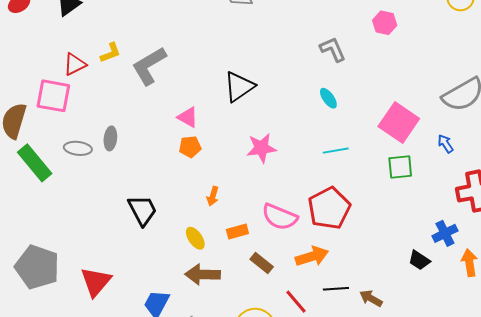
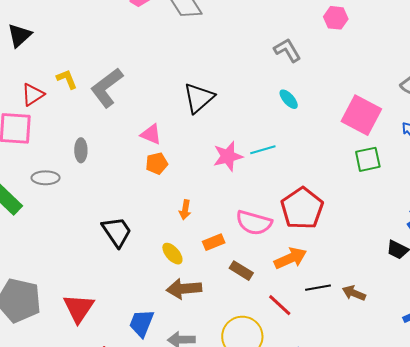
yellow L-shape: (110, 53) -> (67, 79), turned -85
gray ellipse: (110, 138) -> (81, 150), moved
cyan line: (336, 151) -> (263, 150), moved

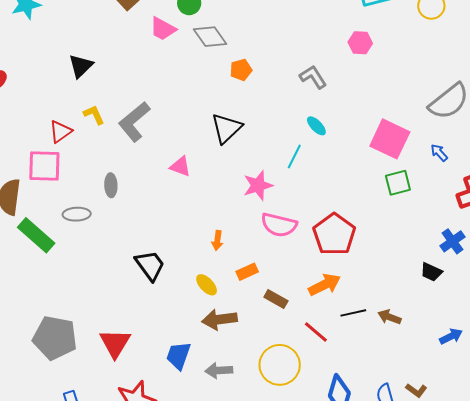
black triangle: (19, 35) -> (81, 66), moved
cyan line: (263, 150) -> (294, 156), moved, turned -45
orange pentagon: (157, 163) -> (241, 70), moved
pink semicircle: (254, 223) -> (279, 225), moved

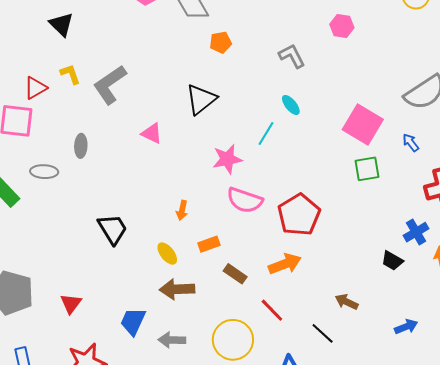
black triangle: (81, 66) -> (61, 24), turned -36
black line: (353, 313) -> (323, 333), moved, turned 50
red triangle: (115, 343) -> (71, 304), size x0.7

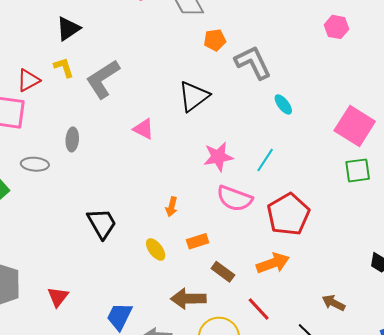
black triangle: (61, 24) -> (68, 29), moved, turned 40
gray L-shape: (292, 56) -> (253, 63), moved, size x1.4
cyan line: (266, 133) -> (265, 160), moved
brown arrow: (177, 289) -> (188, 299), moved

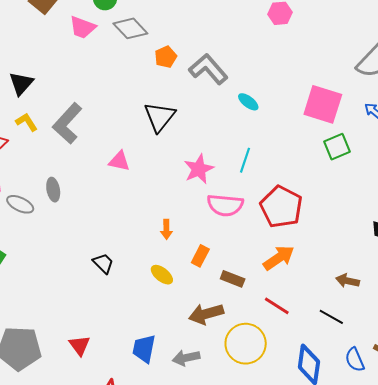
gray ellipse: (35, 164) -> (20, 204), moved, turned 36
black trapezoid: (102, 223) -> (103, 263), size x0.7
orange rectangle: (198, 241) -> (200, 256), turned -30

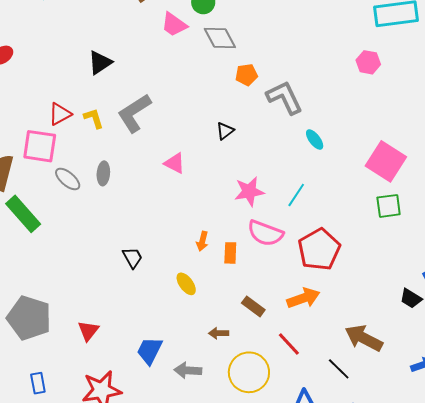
black triangle: (160, 117) -> (225, 131), size x0.6
yellow L-shape: (27, 122) -> (94, 118), moved
orange rectangle: (200, 256) -> (230, 253), moved, turned -40
brown arrow: (348, 281) -> (364, 338), size x1.6
brown arrow: (206, 314) -> (219, 333), size x0.6

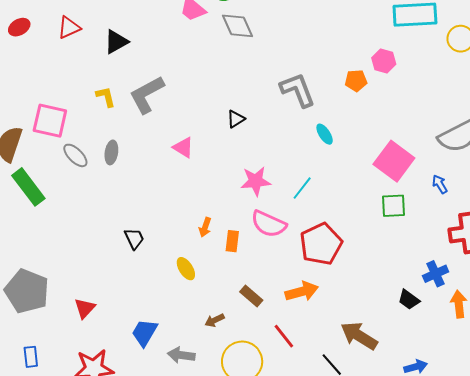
orange pentagon: (246, 75) -> (356, 81), moved
red triangle: (60, 114) -> (69, 27), moved
brown arrow: (219, 333) -> (215, 320), turned -30

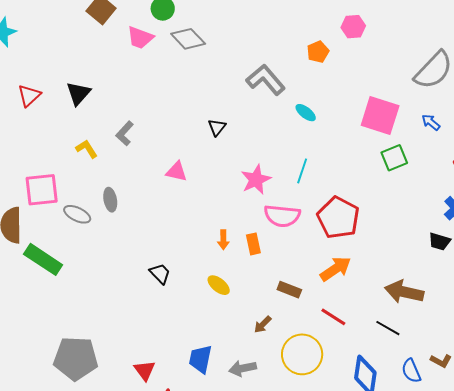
pink hexagon: (384, 61) -> (353, 27), moved
gray L-shape: (147, 95) -> (125, 133), size x0.6
red triangle: (85, 308) -> (145, 370), moved

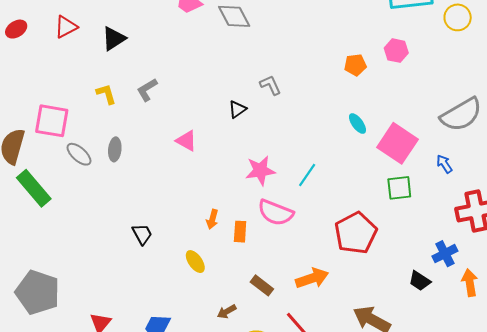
gray L-shape: (266, 80) -> (270, 85), moved, size x0.6
cyan ellipse: (306, 113) -> (357, 124), moved
red pentagon: (338, 218) -> (356, 233), moved

